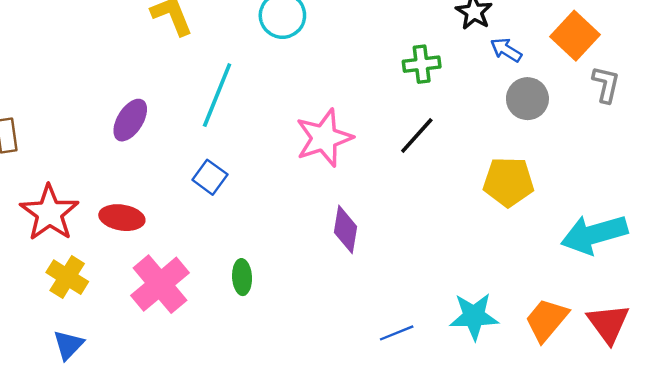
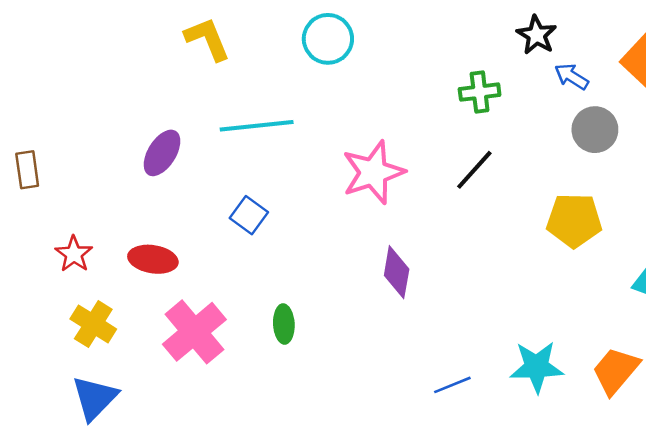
cyan line: (217, 95) -> (257, 126), turned 62
red star: (49, 213) -> (74, 254), size x0.6
blue triangle: (68, 345) -> (95, 398), size x1.4

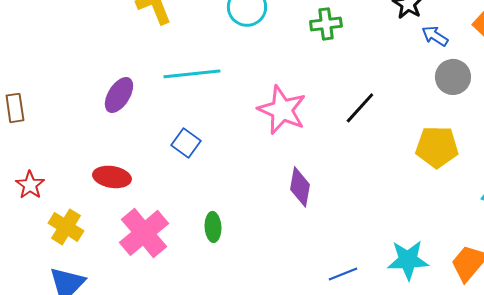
green cross: (480, 92) -> (326, 24), moved
pink star: (373, 172) -> (282, 110), turned -30
red star: (74, 254) -> (30, 185), moved

